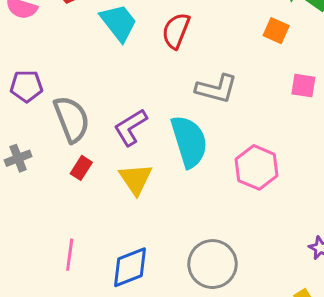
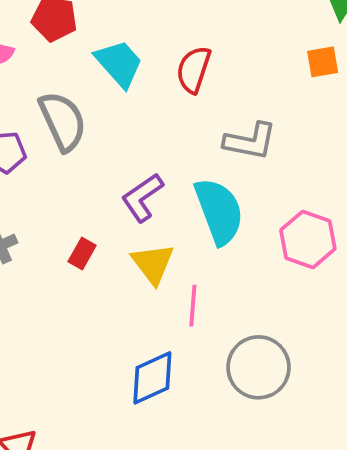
orange square: (276, 31) -> (323, 62), turned -30
gray semicircle: (72, 119) -> (63, 121), moved
pink line: (70, 255) -> (193, 306), moved

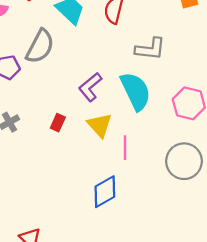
gray semicircle: (63, 121) -> (40, 46), turned 57
gray circle: (258, 367) -> (184, 161), moved

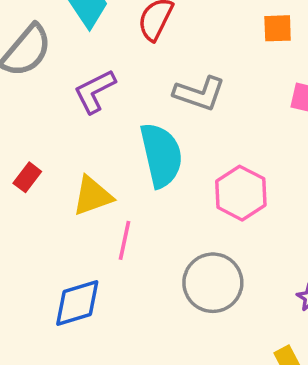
purple L-shape: (90, 87) -> (95, 91), moved
yellow triangle: (100, 125) -> (92, 196), turned 40

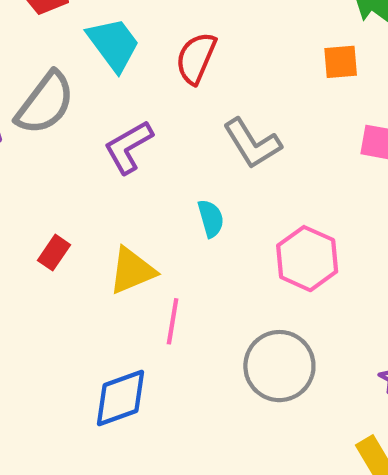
gray L-shape: (199, 94) -> (252, 143), turned 42
cyan semicircle: (161, 155) -> (211, 218), size x0.5

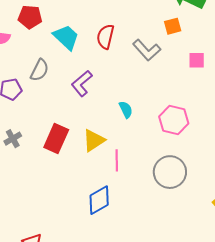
gray semicircle: (45, 103) -> (39, 70), size x0.7
gray L-shape: (252, 143) -> (147, 50), moved
red rectangle: (54, 253) -> (56, 139), size x1.8

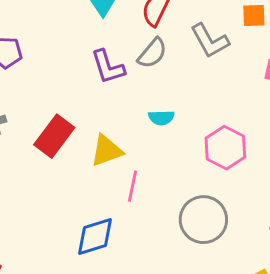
gray semicircle: (39, 70) -> (152, 53), moved
purple L-shape: (82, 83) -> (108, 67), turned -80
cyan semicircle: (126, 110) -> (161, 118), turned 102

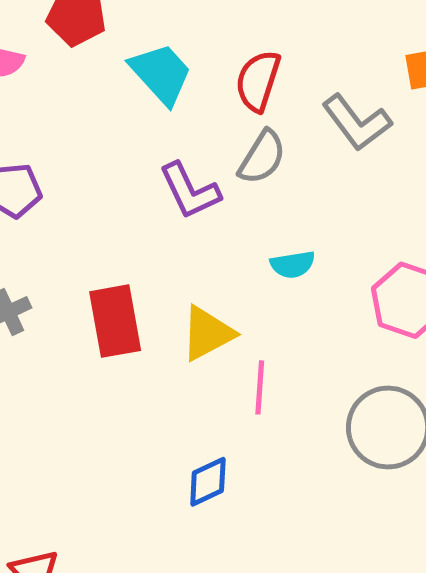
red rectangle: (54, 136) -> (115, 321), turned -39
blue diamond: (95, 236) -> (208, 482), size x0.7

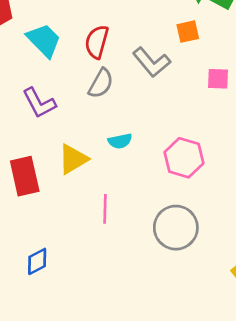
purple L-shape: (190, 191) -> (39, 103), moved
yellow triangle: (207, 333) -> (73, 159), moved
blue diamond: (208, 482) -> (37, 261), moved

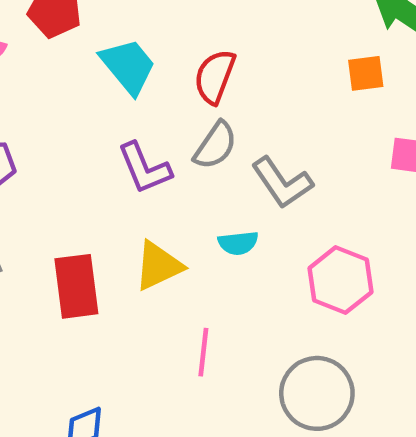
gray L-shape: (152, 62) -> (282, 183), moved
purple L-shape: (39, 103) -> (144, 168), moved

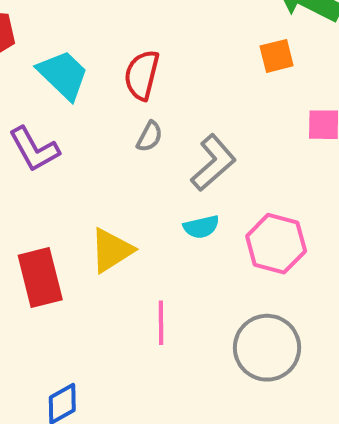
gray semicircle: (215, 145) -> (150, 137), size x0.7
purple L-shape: (144, 168) -> (34, 149), moved
gray L-shape: (282, 183) -> (213, 163), turned -90
cyan semicircle: (238, 243) -> (201, 227), moved

